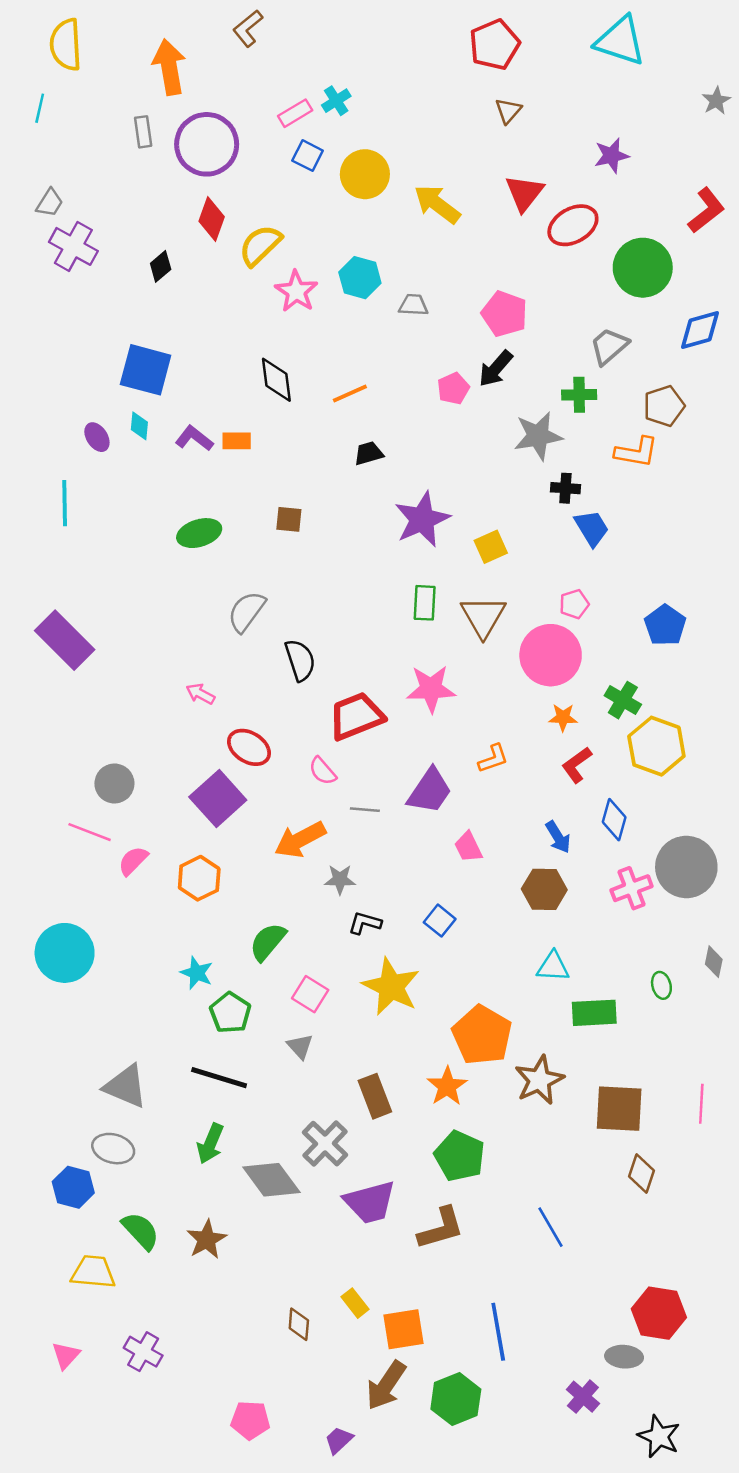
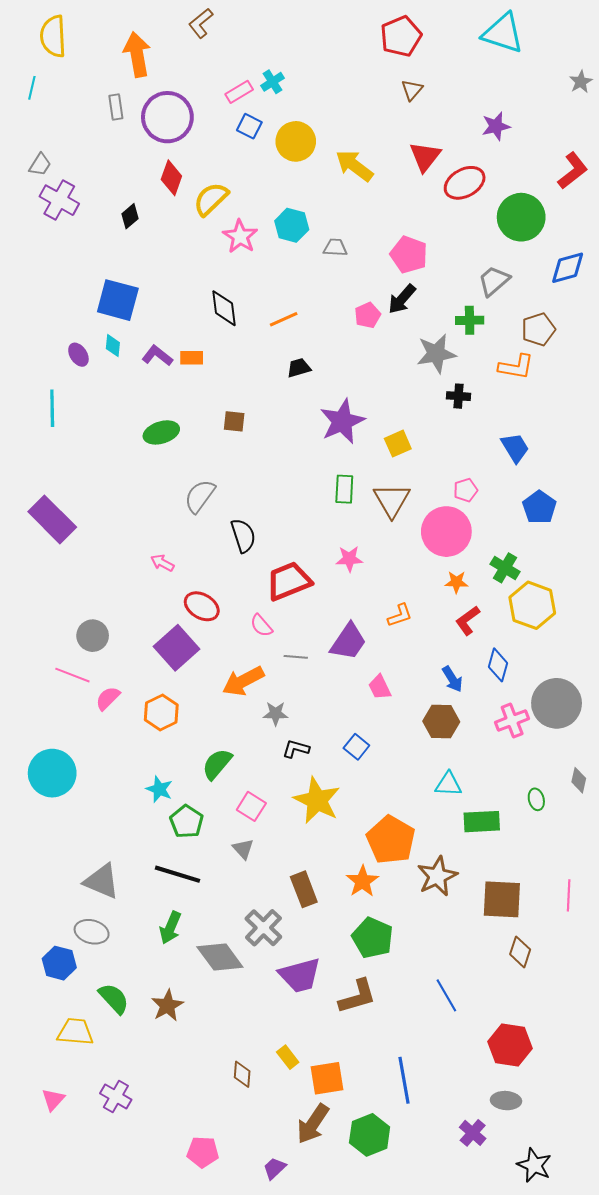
blue trapezoid: (592, 528) -> (515, 448), moved
pink star: (431, 689) -> (349, 559), size x0.7
red hexagon: (659, 1313) -> (510, 1045), moved

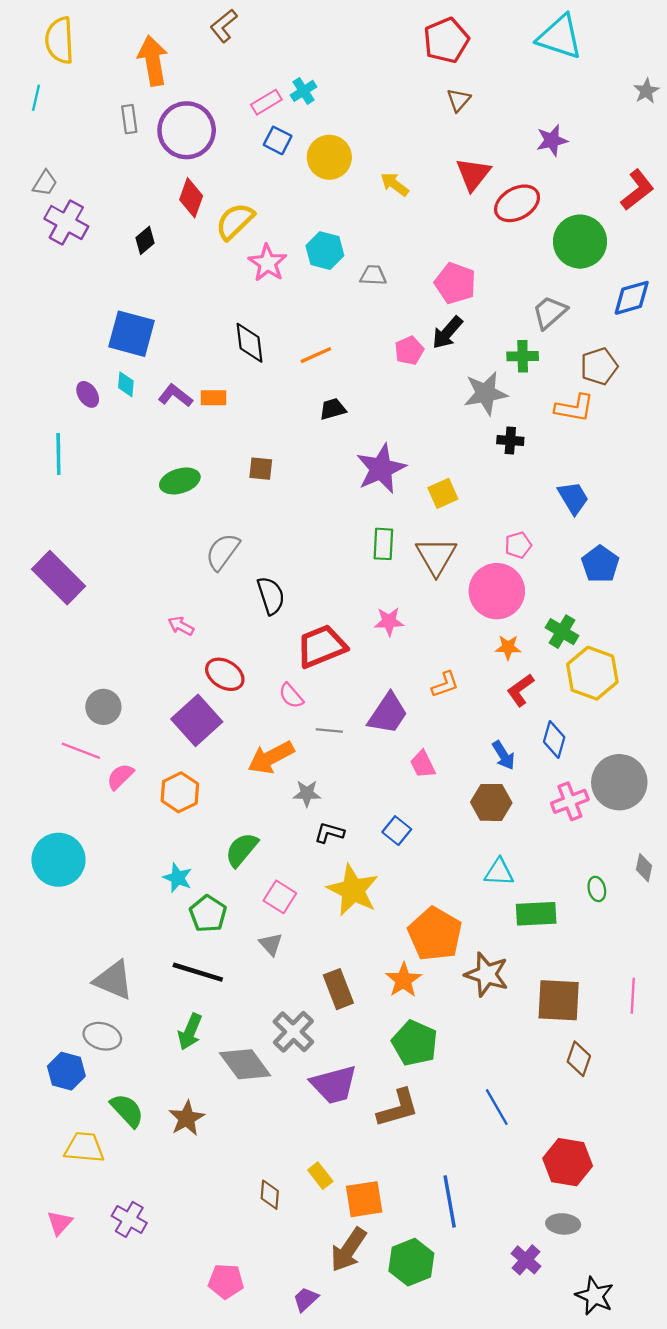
yellow arrow: (354, 166) -> (395, 184), size x0.7
brown star: (437, 876) -> (487, 974), turned -30

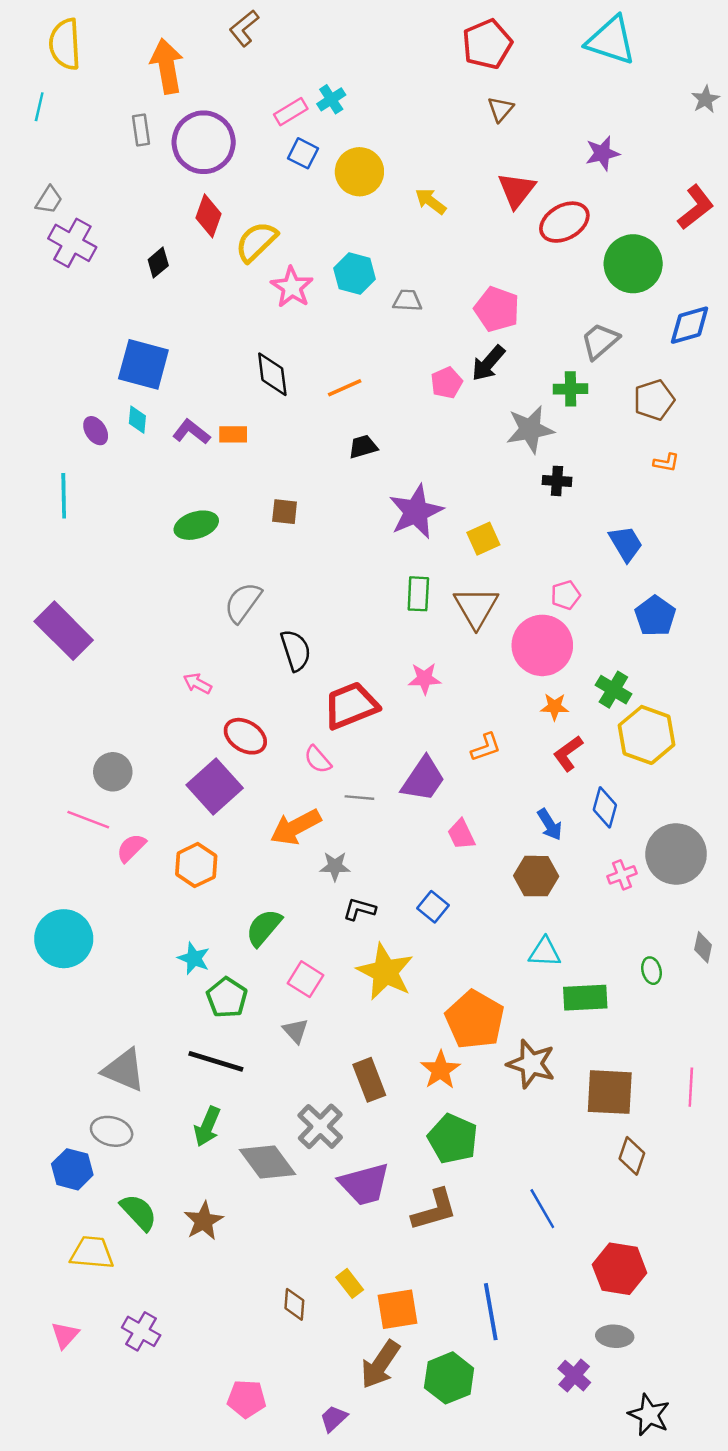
orange L-shape: (574, 408) -> (666, 463), moved, size x0.6
pink cross: (570, 801) -> (622, 875), size x0.7

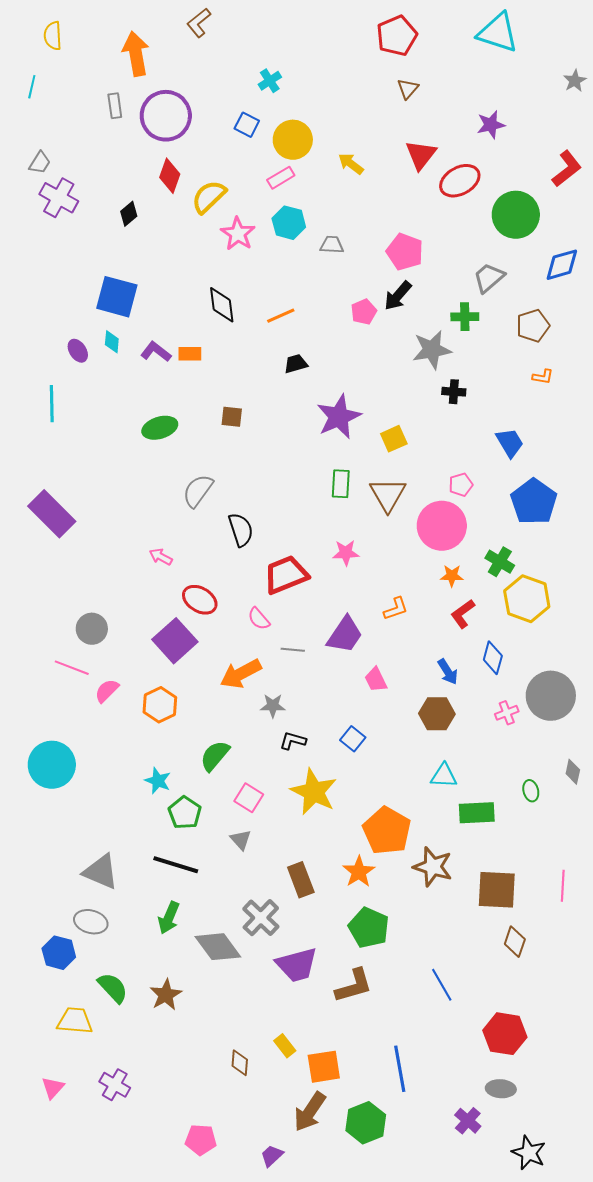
yellow semicircle: (65, 44) -> (53, 36), size x0.7
pink rectangle: (291, 112) -> (281, 178), moved
blue pentagon: (655, 616) -> (534, 502), size x1.4

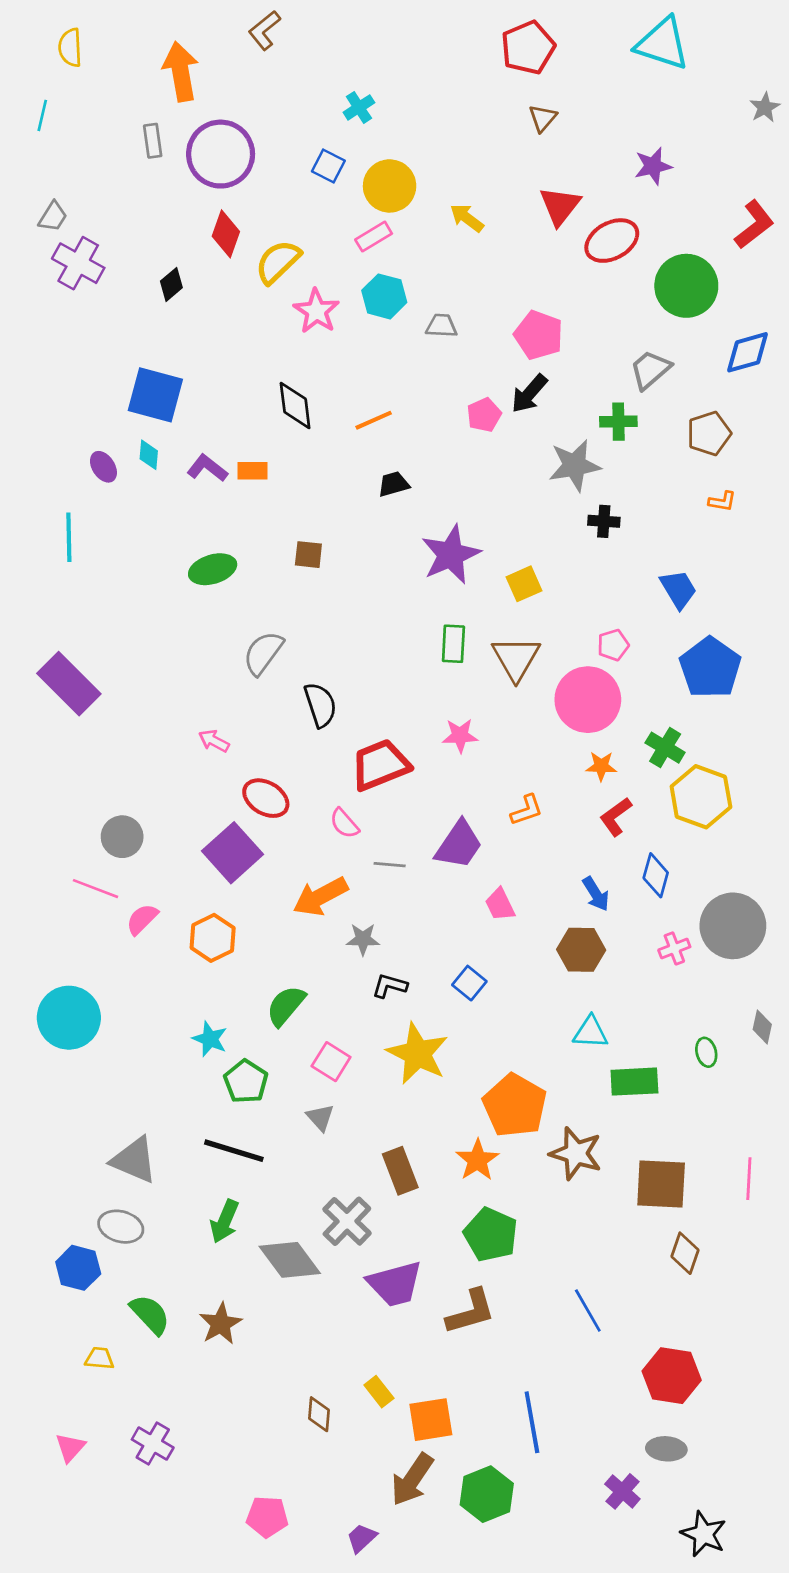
yellow trapezoid: (75, 1021) -> (99, 1358), size x0.6

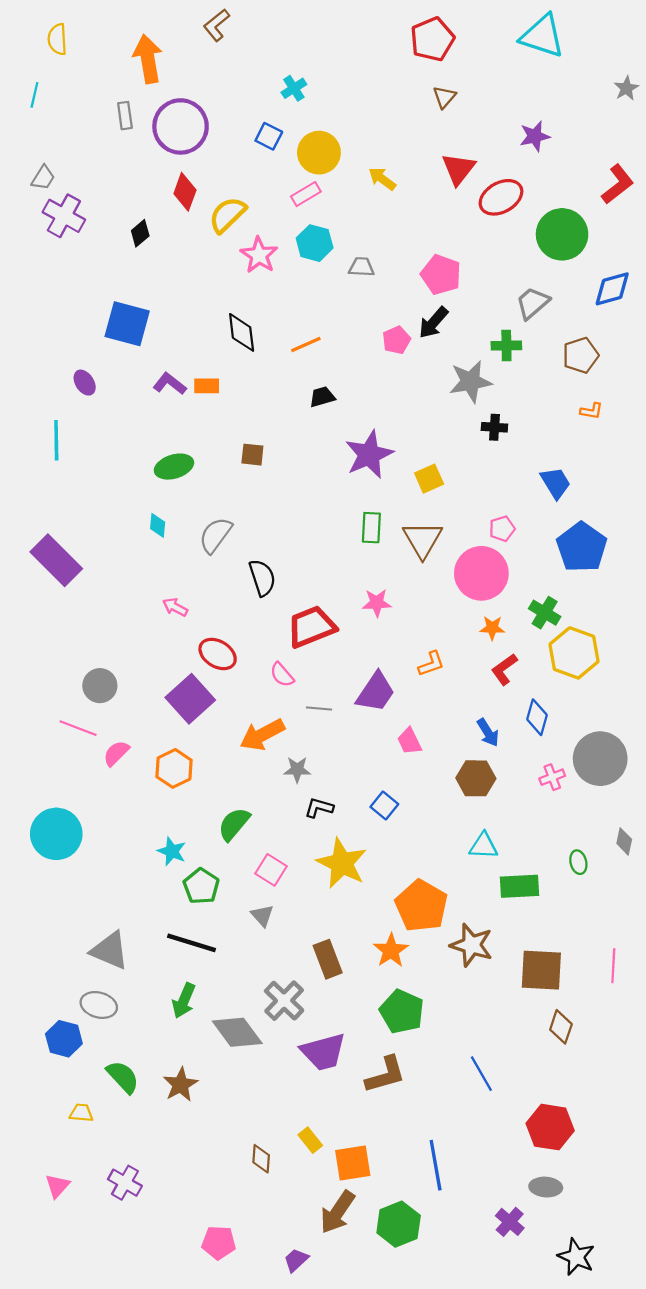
cyan diamond: (149, 455) -> (158, 525), moved

